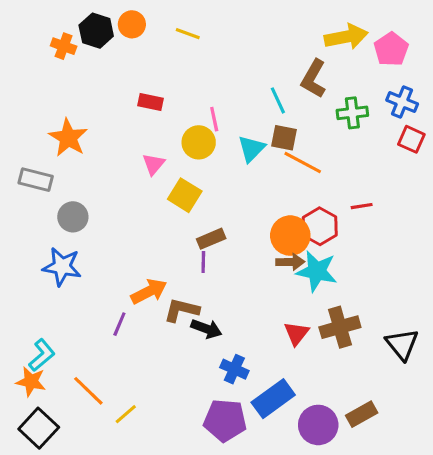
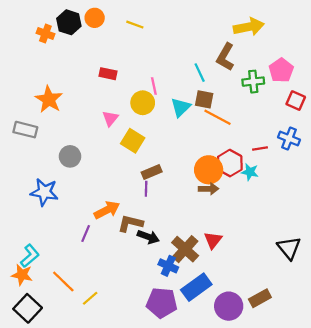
pink pentagon: (391, 49) -> (281, 70), moved
blue cross: (402, 102) -> (289, 139), moved
gray circle: (73, 217) -> (70, 156), moved
cyan star: (317, 271) -> (250, 172), moved, size x0.6
brown cross: (340, 327) -> (185, 249), moved, turned -32

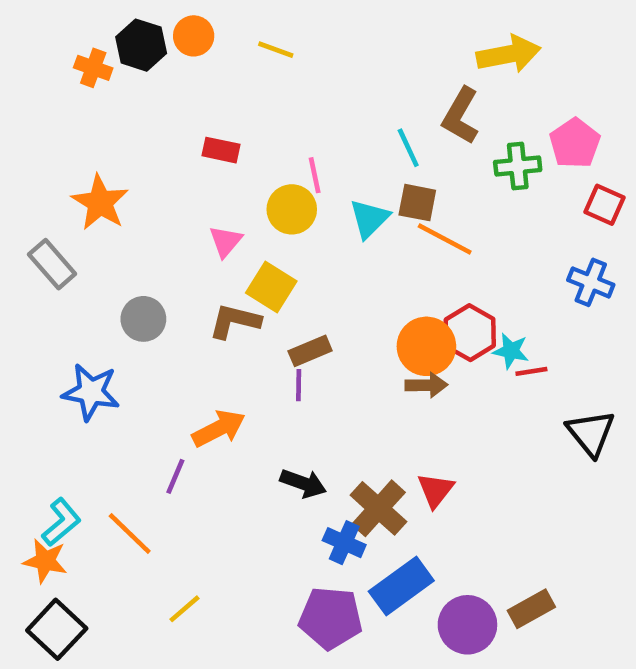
gray rectangle: (25, 130) -> (52, 264), turned 35
red line: (260, 149) -> (531, 371), moved
brown L-shape: (130, 223) -> (235, 321), moved
black triangle: (289, 248) -> (591, 433), moved
orange line: (63, 282) -> (130, 533), moved

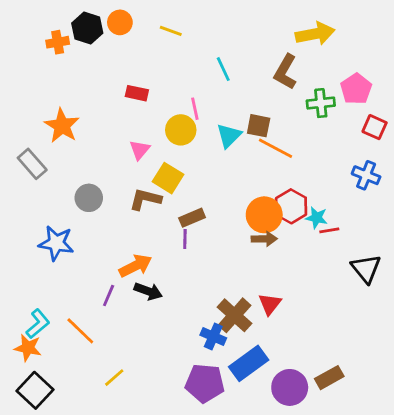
orange cross: (93, 68) -> (58, 42), turned -30
cyan line: (408, 148) -> (223, 69), moved
black arrow: (303, 483) -> (148, 291), moved

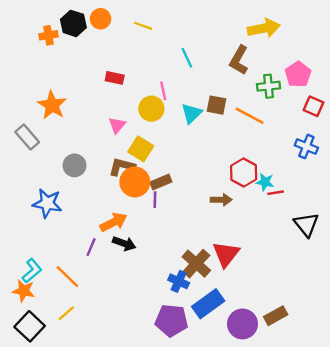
orange line: (276, 148) -> (250, 116), moved
orange circle: (264, 215) -> (135, 182), moved
red triangle: (270, 304) -> (226, 254), size x1.4
yellow line: (114, 378) -> (66, 313), moved

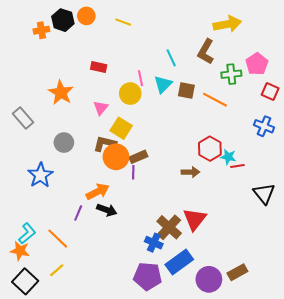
cyan line: (187, 58) -> (171, 58), moved
orange star: (52, 105) -> (61, 93), moved
cyan triangle: (192, 113) -> (163, 84), moved
blue star: (47, 203) -> (40, 175), turned 30

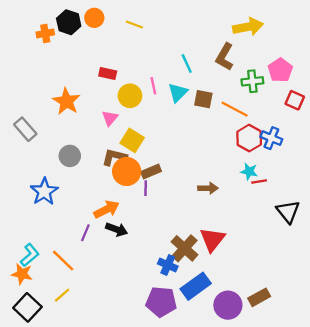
yellow circle: (130, 94) -> (130, 96), moved
blue cross: (264, 126) -> (271, 138), moved
red hexagon: (210, 149) -> (249, 138), moved

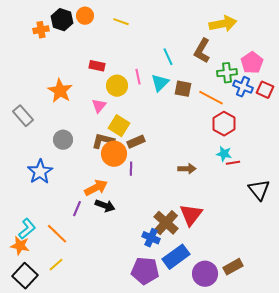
blue cross: (271, 138) -> (243, 87), moved
brown rectangle: (151, 171) -> (136, 142), moved

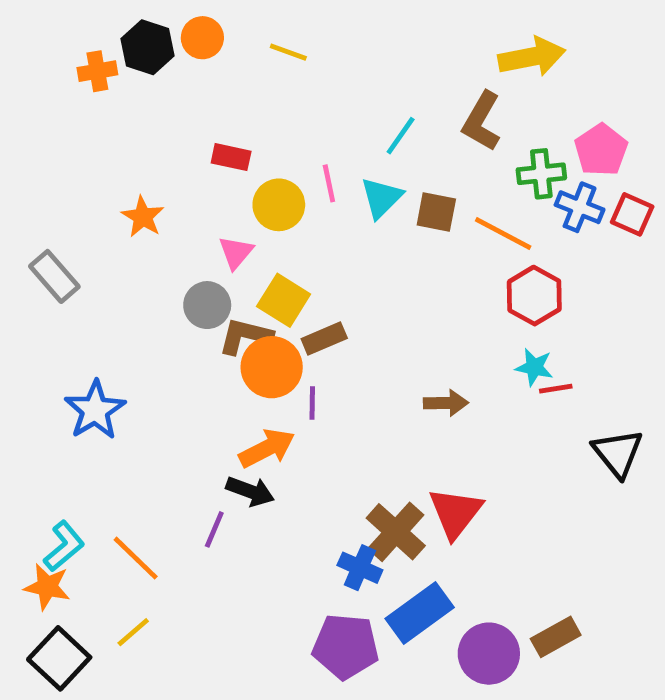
cyan line: (168, 57) -> (401, 136), turned 60
orange star: (60, 91) -> (143, 217), size x0.7
gray circle: (63, 140) -> (207, 305), moved
orange arrow: (96, 188) -> (267, 448), moved
purple line: (77, 209) -> (214, 529), moved

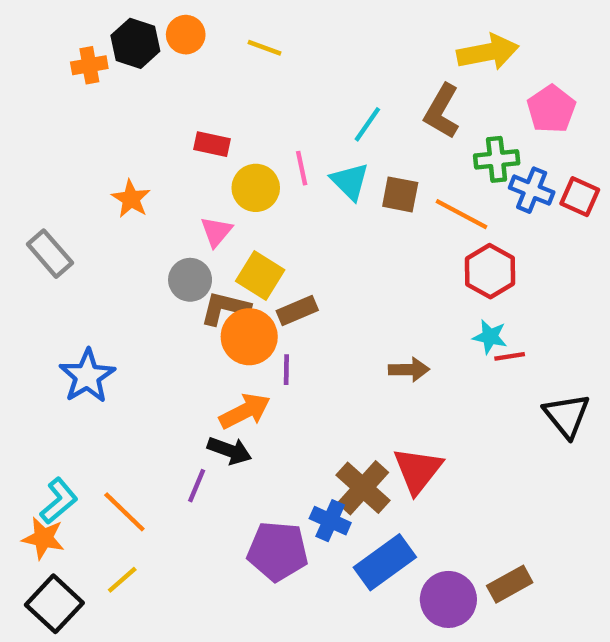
pink pentagon: (601, 150) -> (551, 109), moved
cyan triangle: (381, 198) -> (350, 181), turned -30
purple pentagon: (346, 646) -> (278, 551), moved

